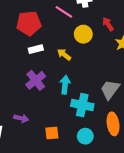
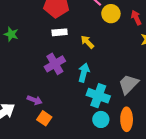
yellow circle: (83, 34) -> (111, 14), moved
orange square: (52, 133) -> (44, 118), moved, turned 32
cyan circle: (85, 136) -> (101, 119), moved

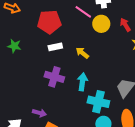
green star: (11, 34) -> (14, 46), moved
purple cross: (55, 64) -> (54, 77), turned -36

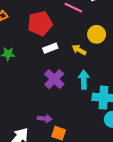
yellow circle: (101, 24) -> (97, 34), moved
purple cross: (54, 77) -> (54, 79), turned 36

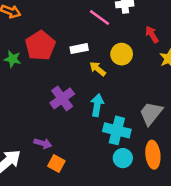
red pentagon: (40, 23) -> (40, 46), moved, turned -30
white rectangle: (50, 48) -> (79, 49), moved

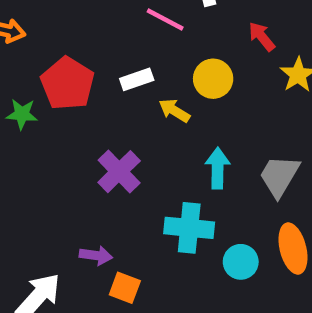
cyan arrow: (97, 105) -> (218, 168), moved
cyan cross: (117, 130) -> (189, 228), moved

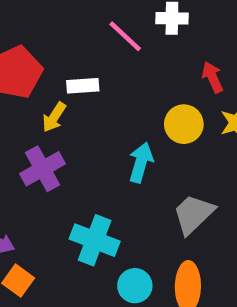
yellow circle: (213, 79) -> (184, 124), moved
yellow arrow: (174, 111) -> (54, 117), moved, turned -104
cyan arrow: (218, 168) -> (141, 162), moved

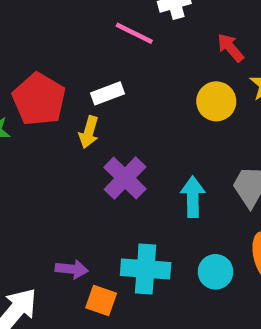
cyan arrow: (141, 162) -> (193, 197), moved
purple cross: (43, 169) -> (125, 178), moved
cyan cross: (95, 240) -> (146, 269), moved

